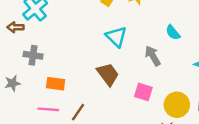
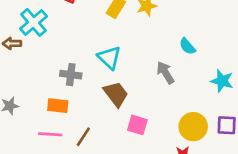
cyan triangle: (116, 37) -> (109, 58), moved
gray cross: (33, 55) -> (71, 75), moved
pink square: (143, 92) -> (137, 125), moved

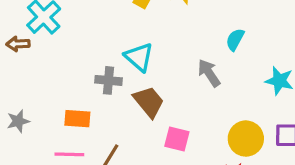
cyan semicircle: (187, 46) -> (235, 40), turned 72
gray cross: (71, 75) -> (109, 80), moved

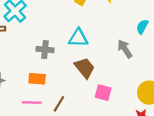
cyan triangle: (139, 57) -> (78, 38), turned -40
gray cross: (109, 80) -> (45, 50), moved

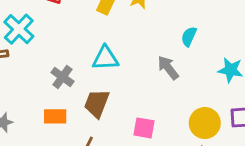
gray cross: (45, 50) -> (62, 77), turned 35
brown trapezoid: (85, 68) -> (97, 103), moved, turned -115

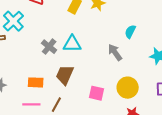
gray cross: (62, 77) -> (49, 47), moved
yellow circle: (205, 123) -> (128, 88), moved

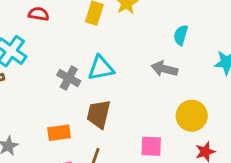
gray arrow: (115, 52) -> (164, 69), turned -30
pink square: (96, 93) -> (151, 146), moved

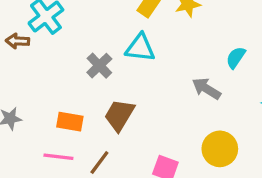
cyan triangle: (101, 68) -> (140, 48), moved

